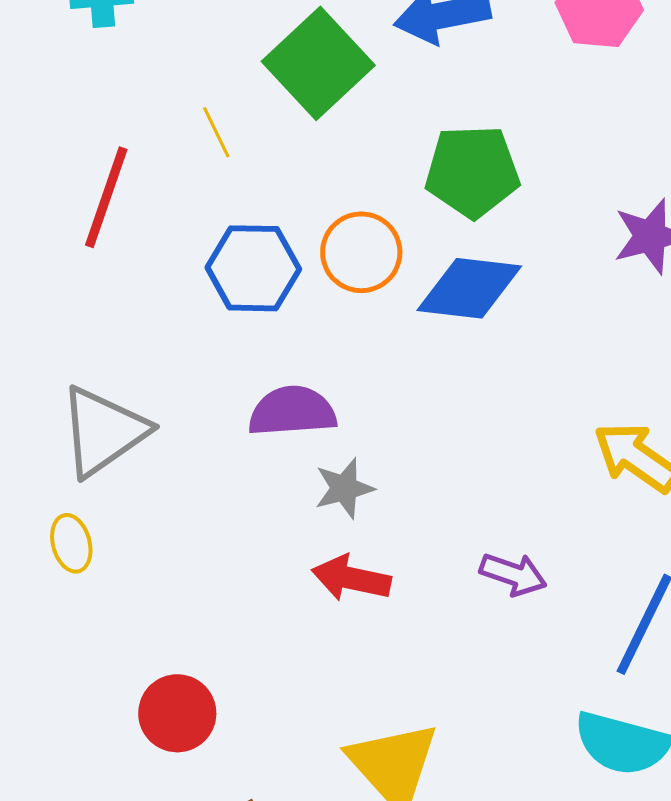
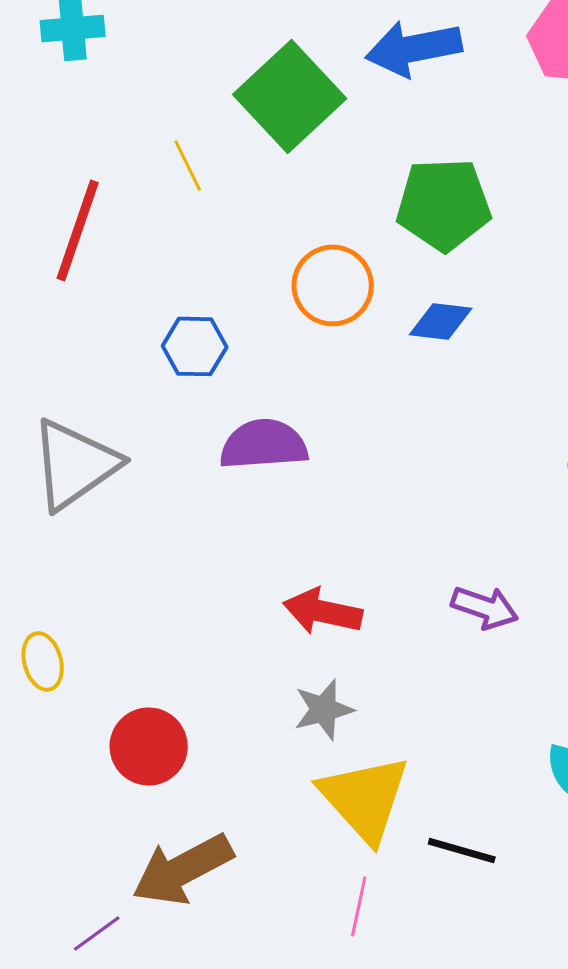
blue hexagon: (253, 268) -> (195, 346), moved, size x0.7
blue diamond: (469, 288) -> (441, 321), size x0.6
gray star: (344, 488) -> (324, 709), moved
yellow ellipse: (71, 543) -> (43, 661), moved

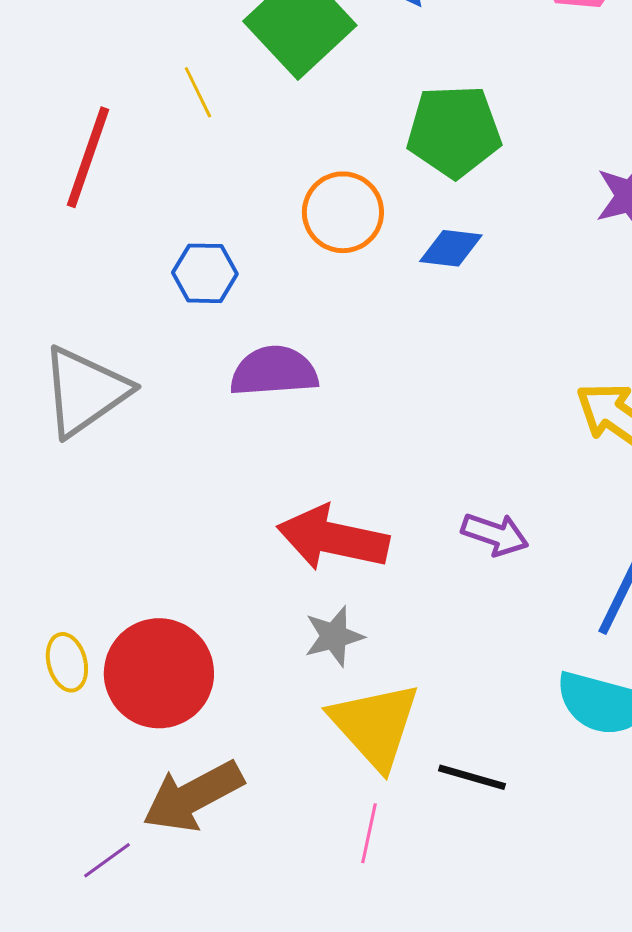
red arrow: (323, 611) -> (333, 538), size x1.4
yellow ellipse: (43, 661) -> (67, 662), moved
red circle: (149, 746) -> (159, 673), size x1.4

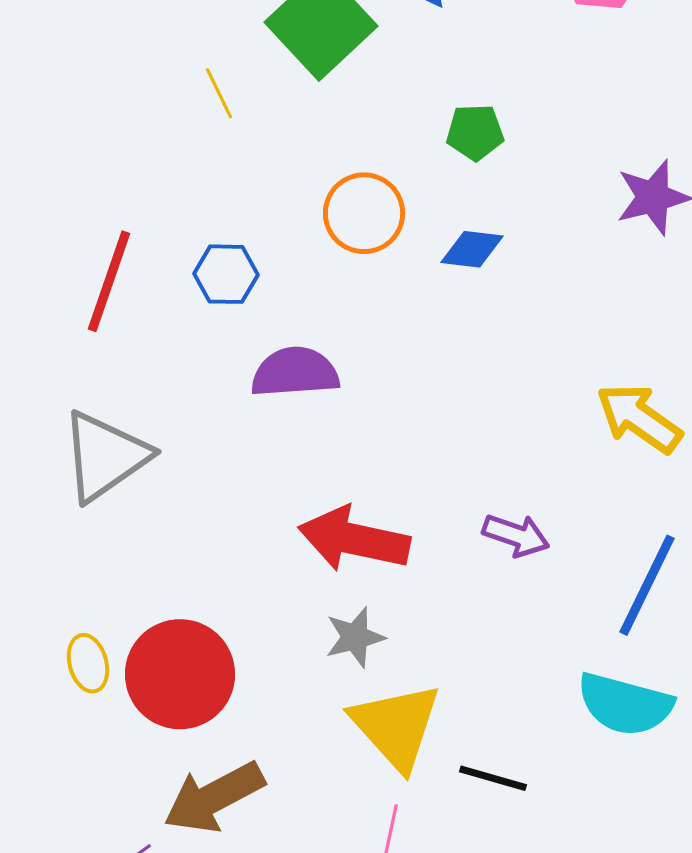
green pentagon: (454, 131) -> (475, 132), size x0.6
red line: (88, 157) -> (109, 281), moved
gray triangle: (85, 391) -> (105, 456), moved

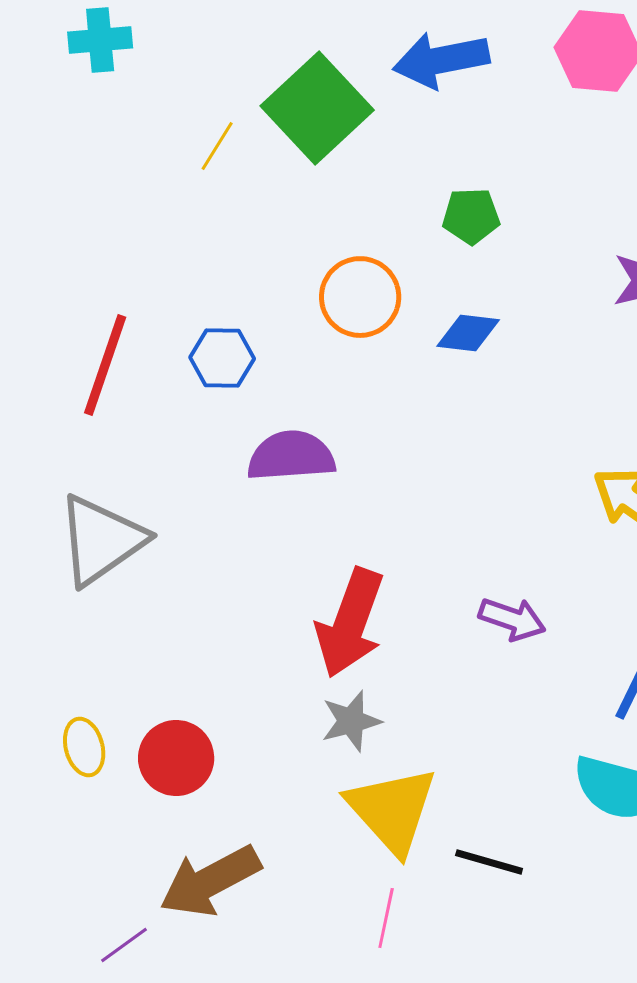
yellow line: (219, 93) -> (217, 146), moved, turned 58
red arrow: (354, 539) -> (350, 623), turned -82
red circle: (180, 674) -> (176, 758), size x0.7

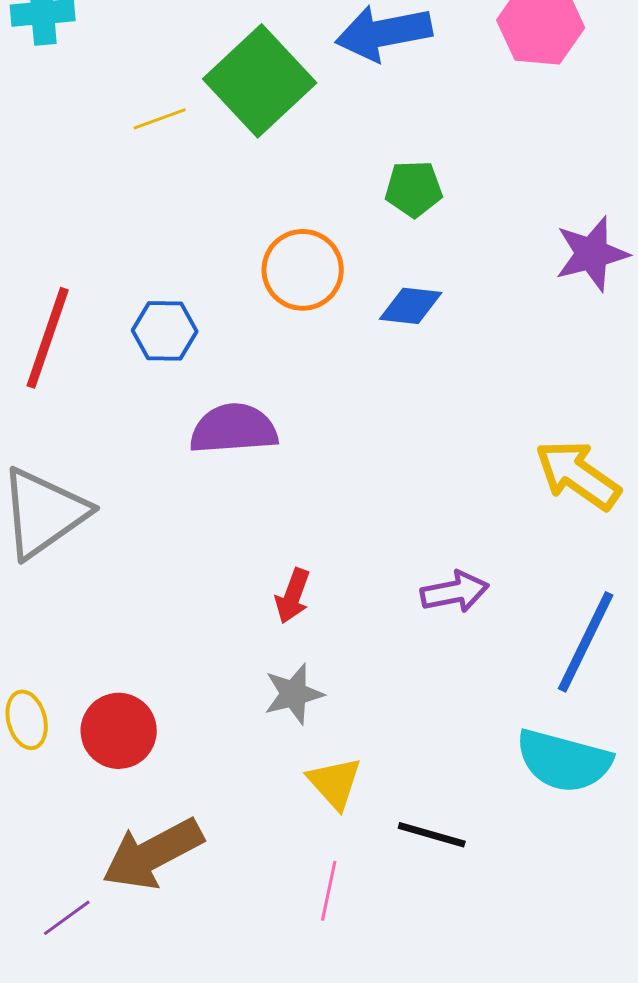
yellow line: (217, 146) -> (160, 119), turned 38
purple arrow: (512, 619) -> (455, 592), turned -30
red arrow: (350, 623) -> (293, 596), size x0.5
yellow triangle: (392, 810) -> (335, 783), size x0.6

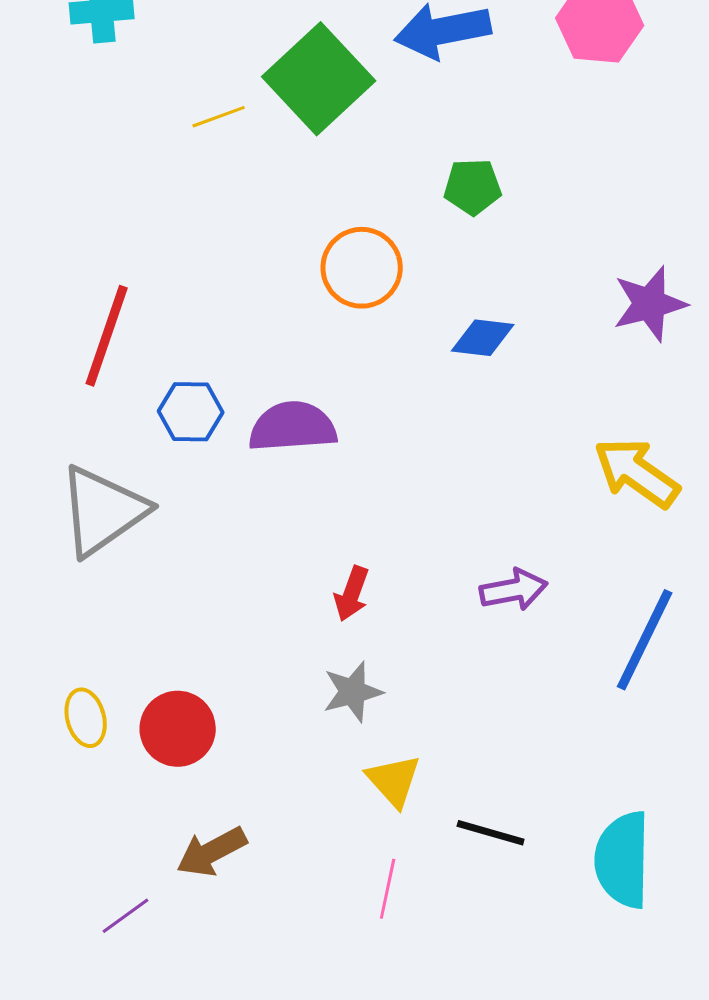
purple star: (592, 254) -> (650, 304), moved
blue diamond: (411, 306) -> (483, 338), moved
blue hexagon: (165, 331) -> (191, 412), moved
cyan semicircle: (564, 761) -> (623, 860), moved, turned 76
brown arrow: (153, 854) -> (212, 852), size x0.7

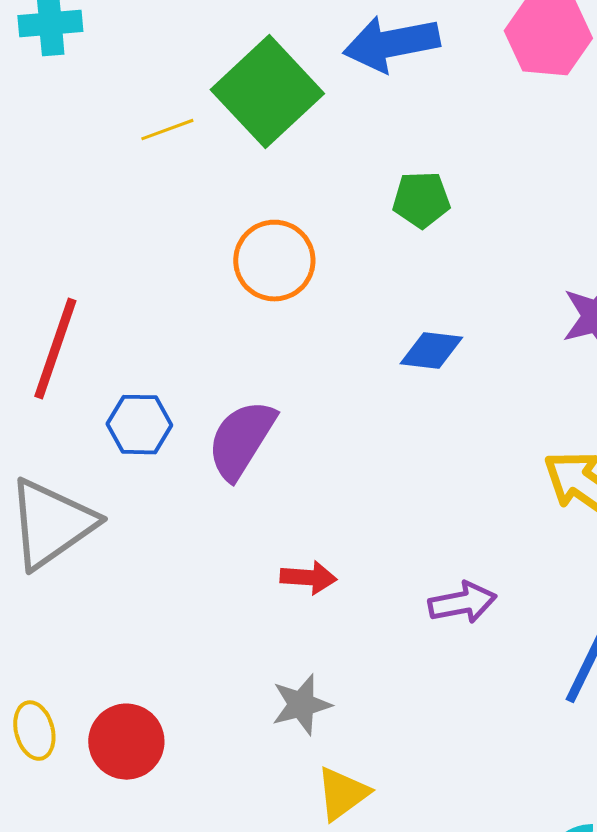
orange circle: (362, 268) -> (274, 261), moved
purple semicircle: (293, 427) -> (241, 440), turned -54
red arrow: (352, 594) -> (308, 578), moved, turned -106
yellow triangle: (394, 781) -> (342, 794), turned 36

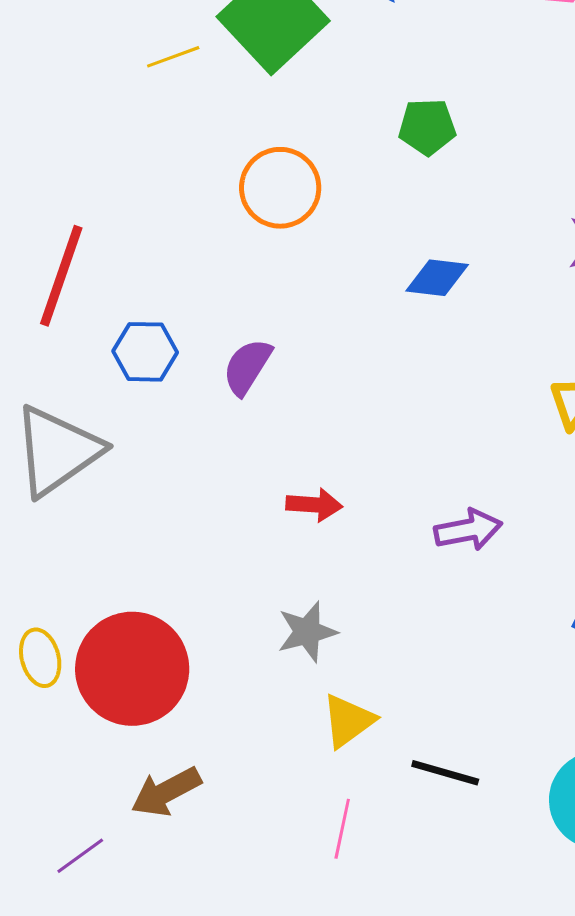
purple semicircle: (241, 440) -> (247, 367), size x0.7
red circle: (126, 742) -> (132, 669), size x1.5

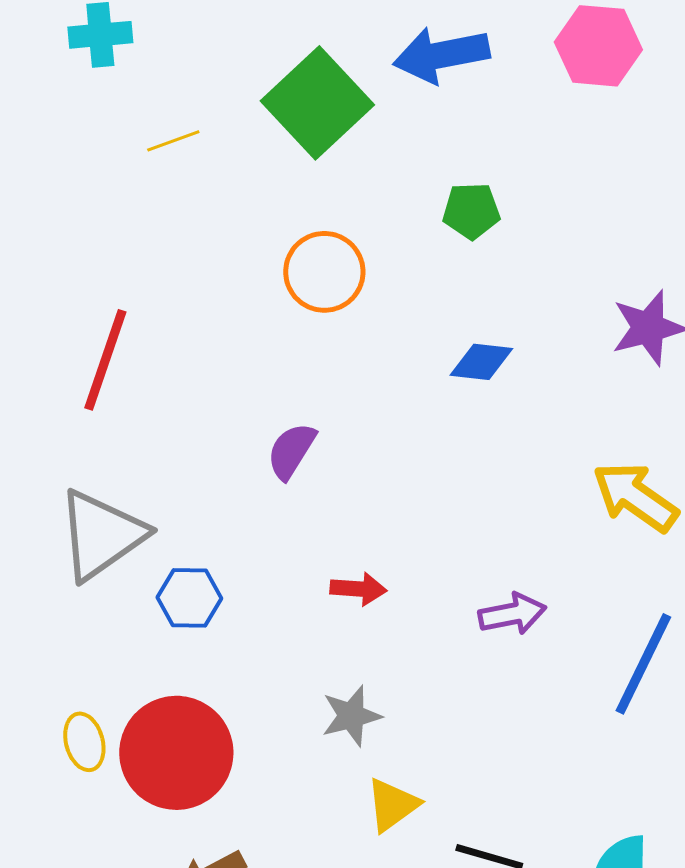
yellow line: (173, 57) -> (173, 141), moved
blue hexagon: (145, 352) -> (189, 598), moved

